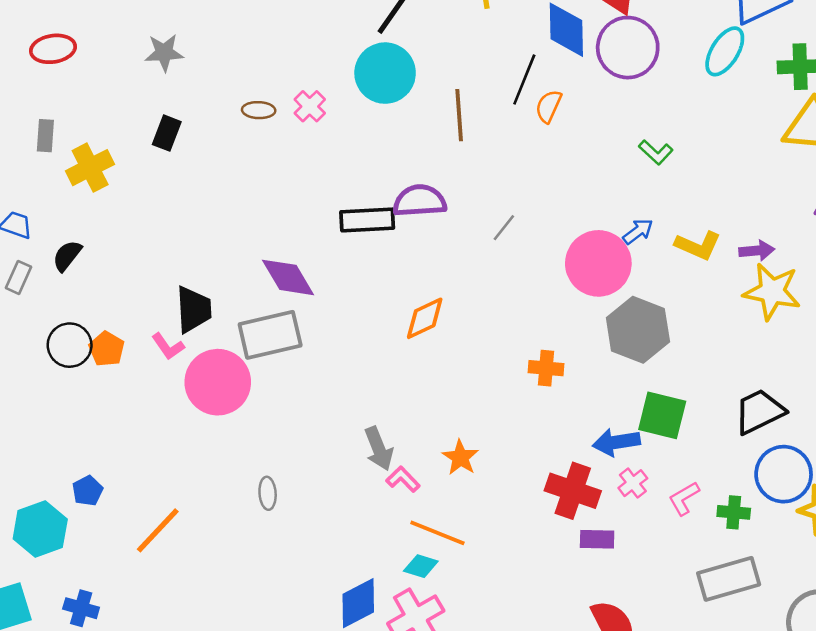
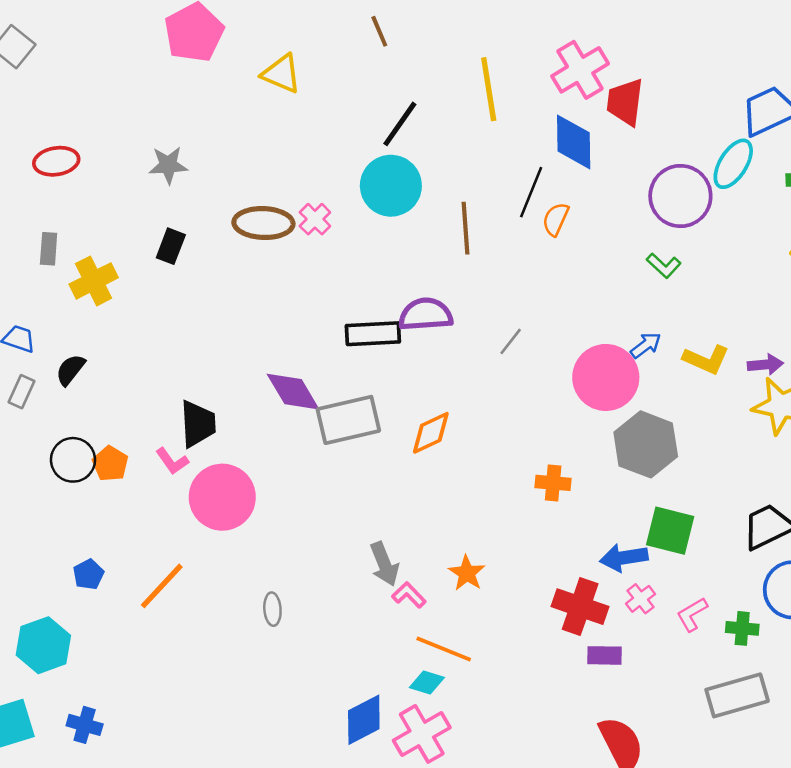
purple circle: (628, 48) -> (680, 196), moved
brown ellipse: (259, 110) -> (263, 223), size x1.8
gray rectangle: (270, 335) -> (348, 420), moved
blue pentagon: (87, 491) -> (88, 574), moved
orange line: (158, 530) -> (162, 586), moved

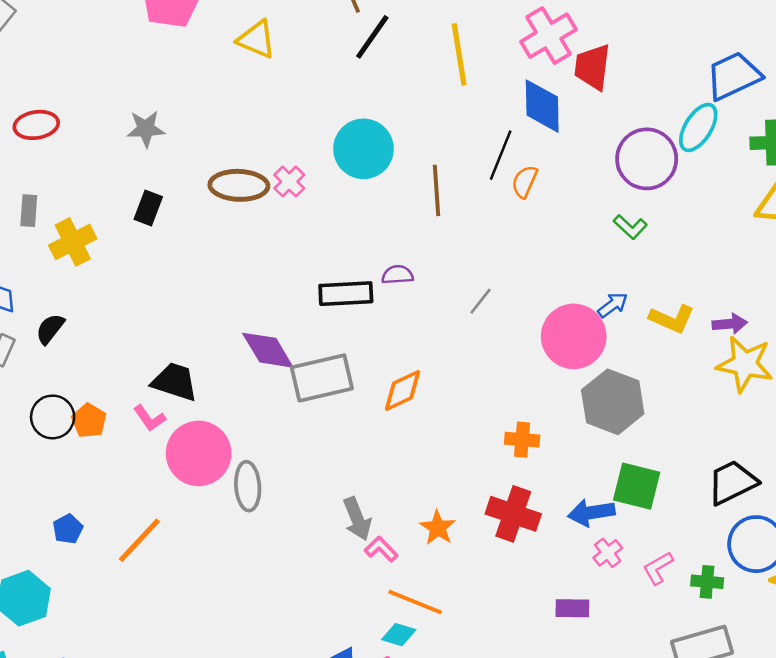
black line: (400, 124) -> (372, 37), moved
purple semicircle: (426, 314) -> (397, 275), size x0.6
black trapezoid: (198, 424) -> (175, 382), turned -69
red cross: (580, 607) -> (513, 514), moved
gray ellipse: (272, 609) -> (248, 486), moved, size x1.5

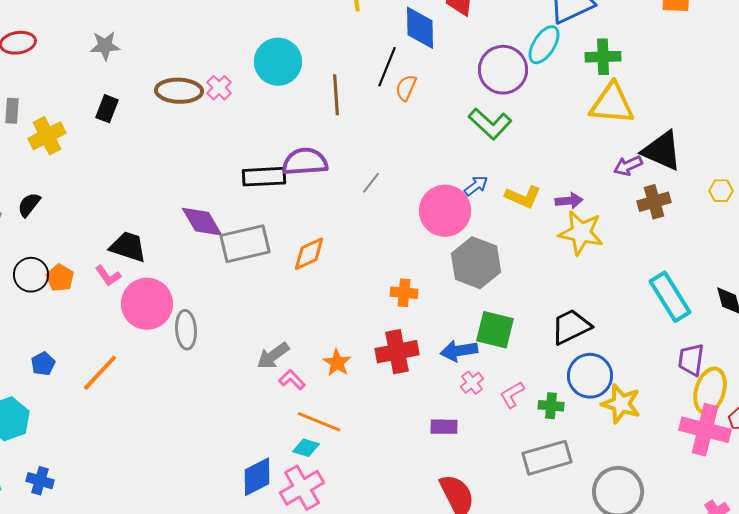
green L-shape: (630, 227) -> (490, 124), size x1.6
purple semicircle: (397, 275) -> (305, 162), size x1.8
red cross: (513, 514) -> (397, 352), turned -30
gray arrow: (357, 519) -> (273, 356), turned 76

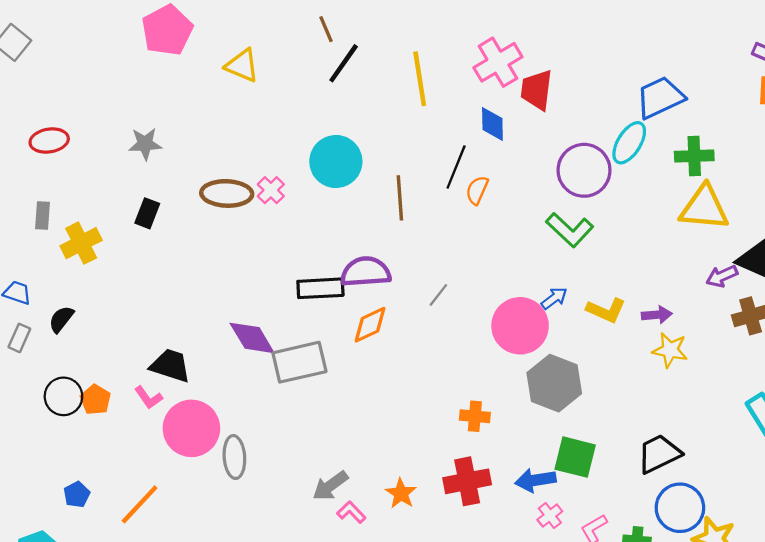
blue diamond: (420, 28) -> (492, 124), size x0.7
yellow star: (581, 233) -> (670, 350), size x0.7
orange diamond: (309, 254) -> (370, 325), moved

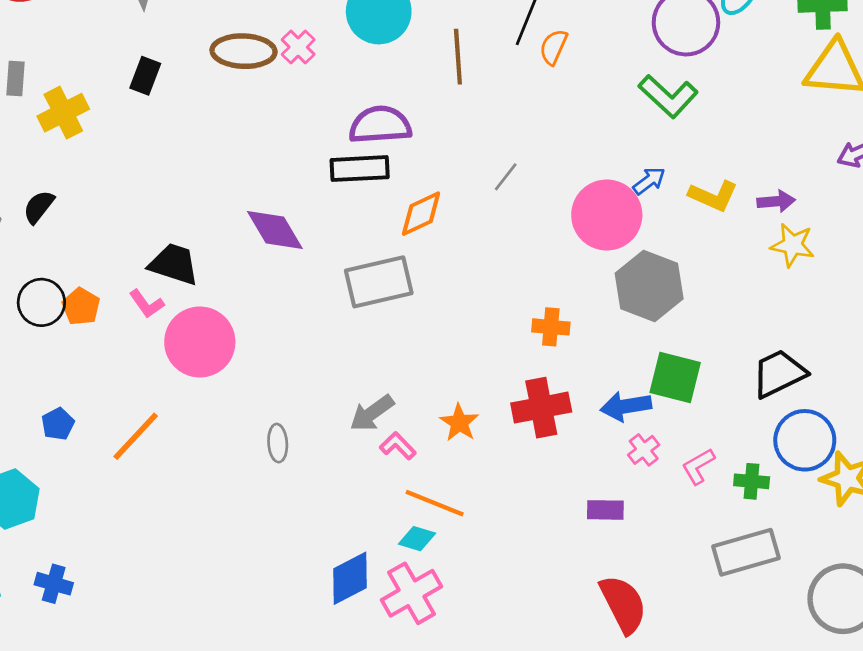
purple semicircle: (366, 272) -> (380, 125), moved
gray rectangle: (299, 362) -> (379, 282), moved
gray ellipse: (234, 457) -> (278, 443), moved, size x0.7

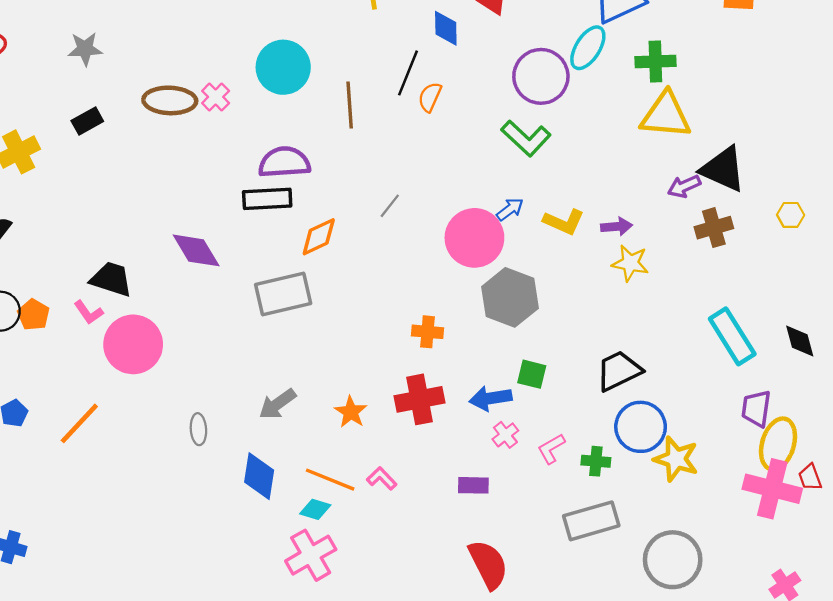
black rectangle: (145, 76) -> (87, 121), turned 40
green square: (675, 378) -> (532, 374), size x0.7
pink L-shape: (398, 446) -> (382, 478), moved
blue diamond: (350, 578) -> (259, 476), moved, turned -54

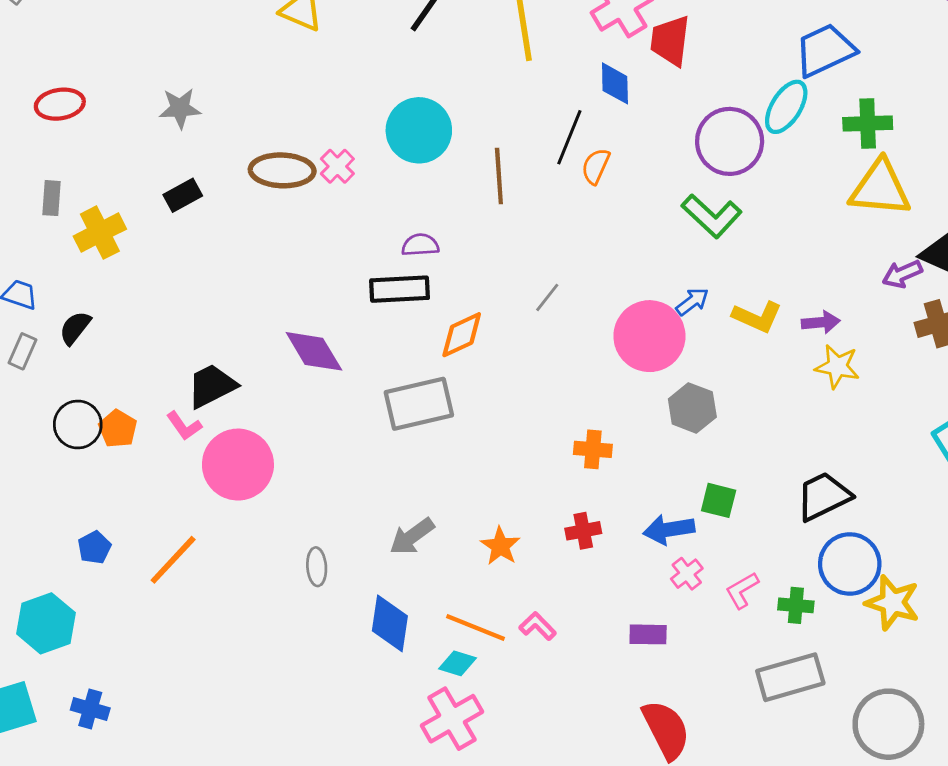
purple semicircle: (284, 162) -> (420, 245), size x0.6
black trapezoid: (111, 279) -> (212, 386), turned -45
gray hexagon: (510, 297) -> (692, 408), size x0.7
red cross: (419, 399) -> (583, 531), size x0.6

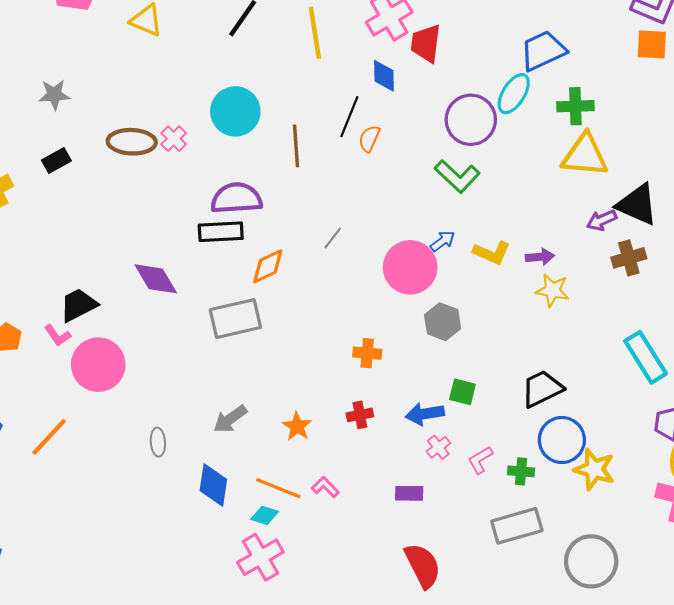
purple semicircle: (420, 245) -> (236, 198), size x1.8

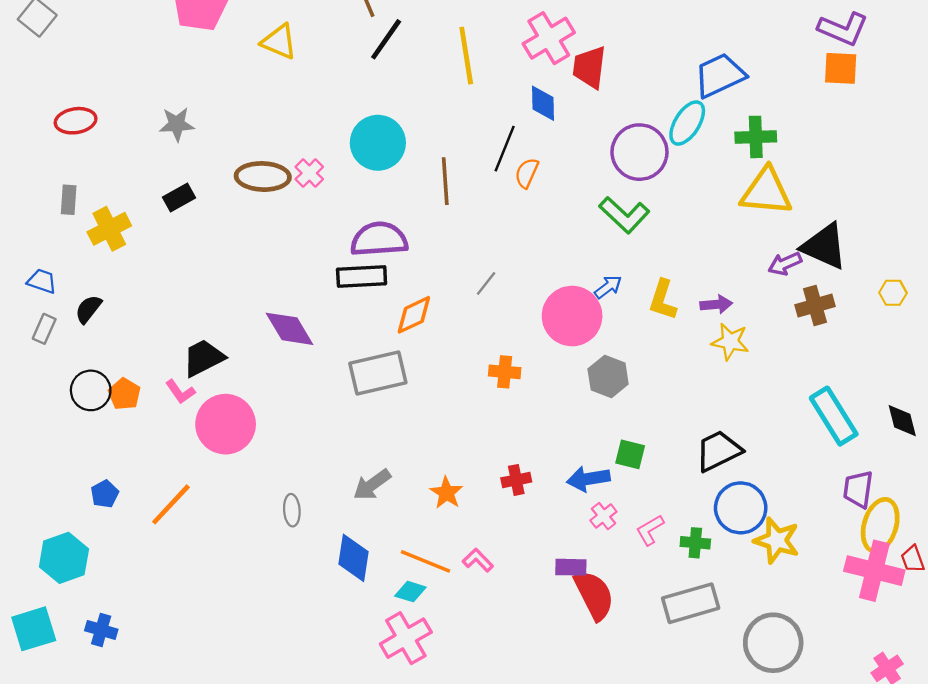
yellow L-shape: (492, 253) -> (663, 300), turned 84
orange cross: (367, 353) -> (505, 372), moved
red semicircle: (423, 566) -> (594, 595), moved

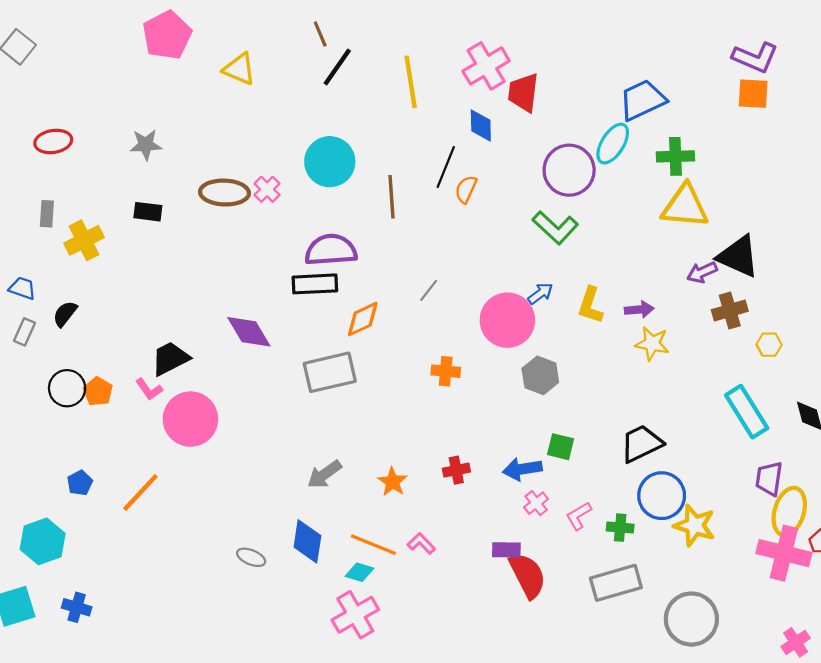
black rectangle: (179, 197) -> (148, 212), turned 36
yellow hexagon: (893, 293) -> (769, 345), moved
gray ellipse: (292, 510) -> (251, 557), moved, turned -64

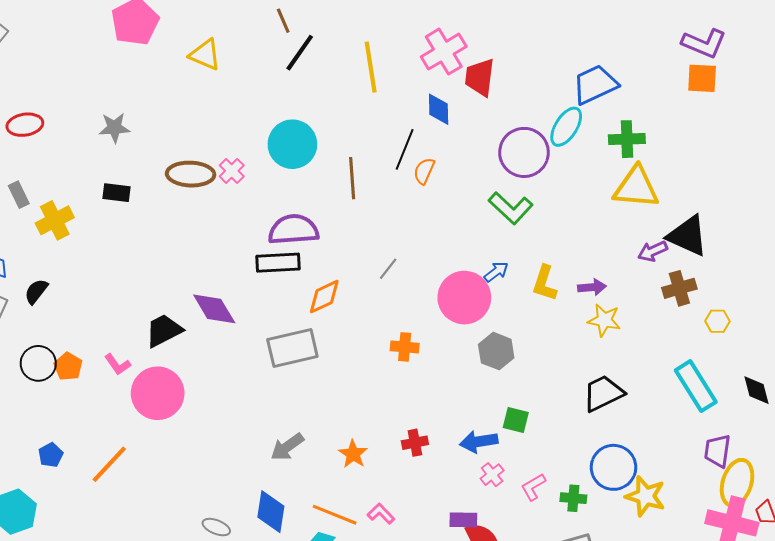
gray rectangle: (47, 214) -> (19, 195), turned -30
black trapezoid: (170, 358) -> (164, 330), moved
black trapezoid: (641, 444) -> (603, 393), moved

